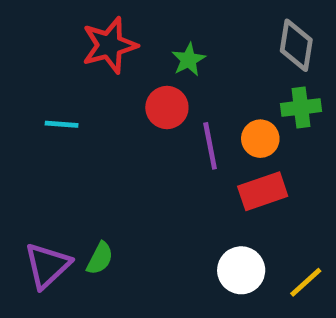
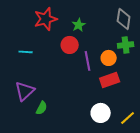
purple triangle: (47, 266) -> (25, 91), moved

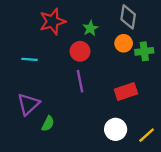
gray diamond: (124, 19) -> (128, 17), moved
orange circle: (109, 58) -> (124, 43), moved
purple line: (88, 61) -> (80, 81), moved

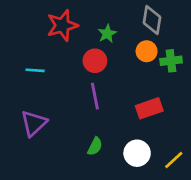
green semicircle: (48, 124) -> (95, 146), moved

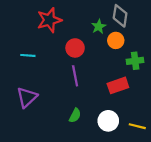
green star: (107, 34) -> (99, 27), moved
green cross: (171, 61) -> (135, 61), moved
yellow line: (174, 160) -> (137, 126), turned 56

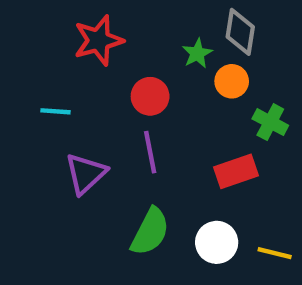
green cross: (135, 61) -> (270, 122), turned 35
purple triangle: (27, 97) -> (86, 174), moved
green semicircle: (75, 115) -> (150, 232), size x1.6

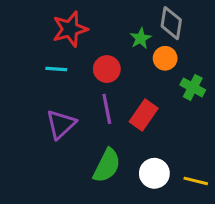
cyan line: (56, 111) -> (56, 69), moved
red rectangle: (236, 171) -> (144, 115), moved, turned -36

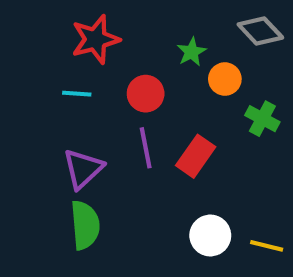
gray diamond: (171, 23) -> (260, 31), moved, turned -52
green semicircle: (107, 166) -> (85, 225), moved, turned -32

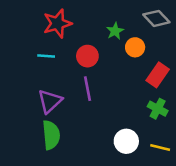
green cross: (262, 119) -> (158, 109), moved
red rectangle: (196, 156) -> (158, 75), moved

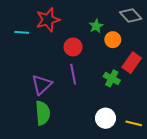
cyan line: (46, 56) -> (22, 32), moved
green cross: (158, 109) -> (112, 78), moved

